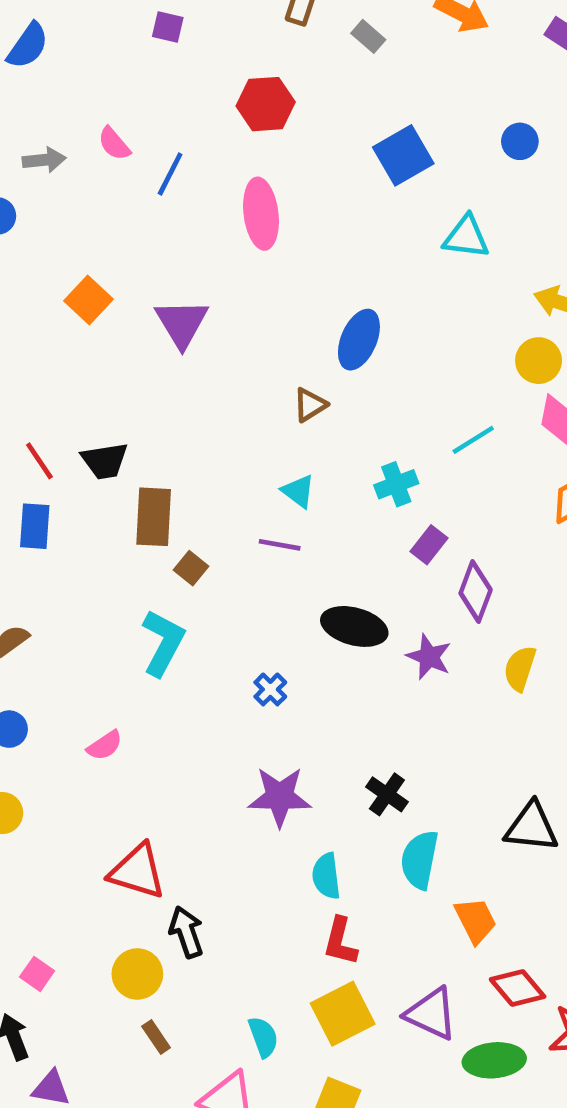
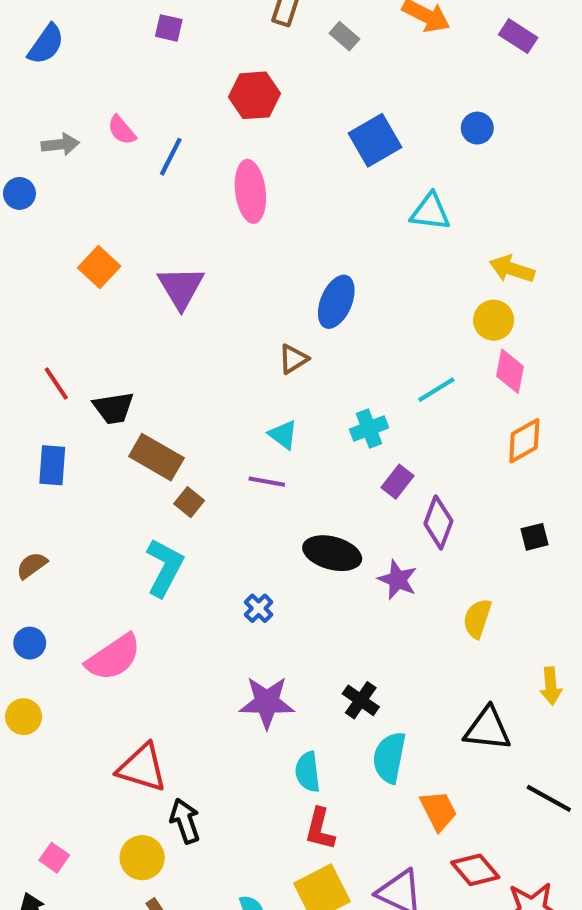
red line: (39, 461) -> (56, 384), moved
brown rectangle: (154, 517) -> (156, 457), turned -63
yellow semicircle: (520, 668) -> (477, 619), moved
pink semicircle: (105, 745) -> (113, 657), size x1.8

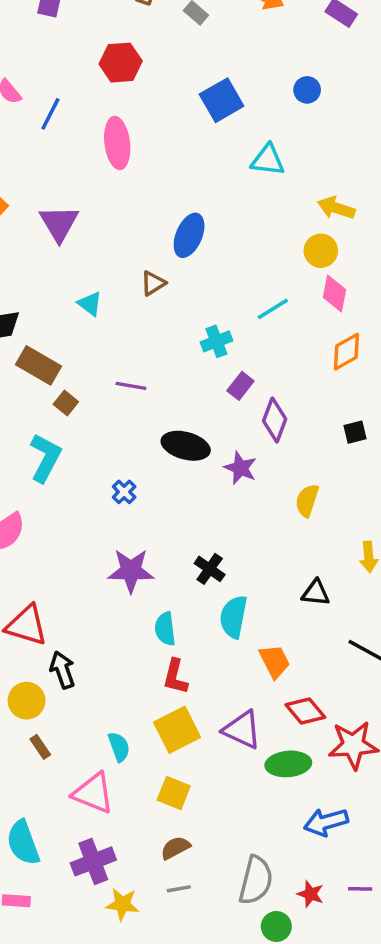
cyan triangle: (283, 435) -> (90, 304), moved
black triangle: (487, 729) -> (316, 593), size x0.7

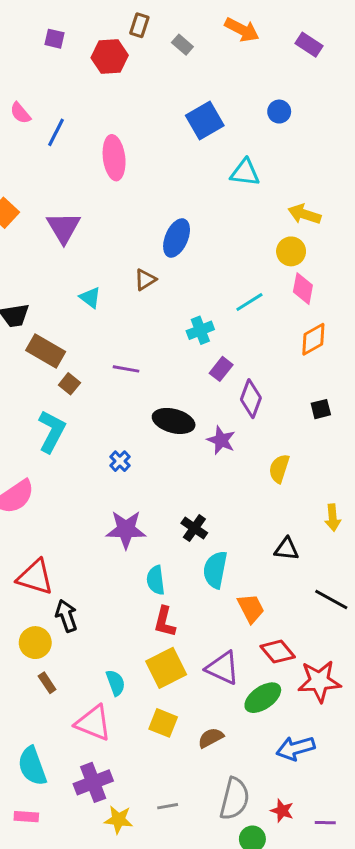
red hexagon: (121, 63) -> (110, 57), moved
green ellipse: (288, 764) -> (263, 698), turned -30
brown semicircle: (175, 848) -> (211, 738), moved
purple line: (360, 889) -> (325, 823), moved

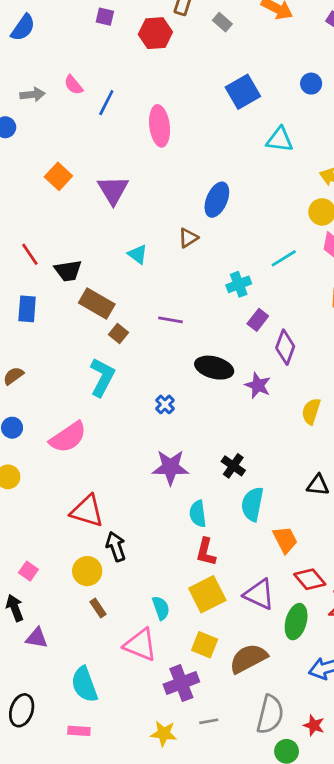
green ellipse: (263, 698) -> (296, 622), turned -40
brown semicircle: (211, 738) -> (248, 658), size x1.6
purple cross: (93, 782) -> (181, 683), moved

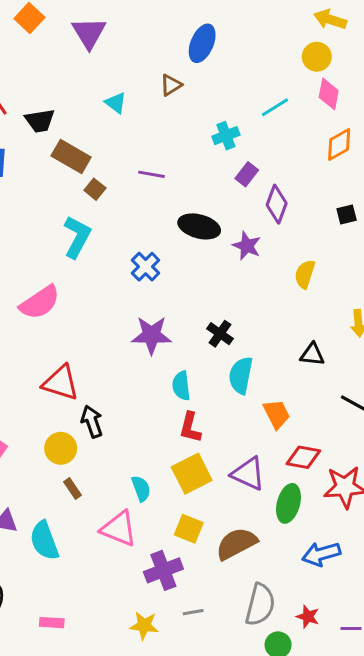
blue cross: (165, 404) -> (146, 267), size x1.4
red diamond: (310, 579) -> (303, 457), turned -40
cyan semicircle: (84, 684) -> (44, 541), moved

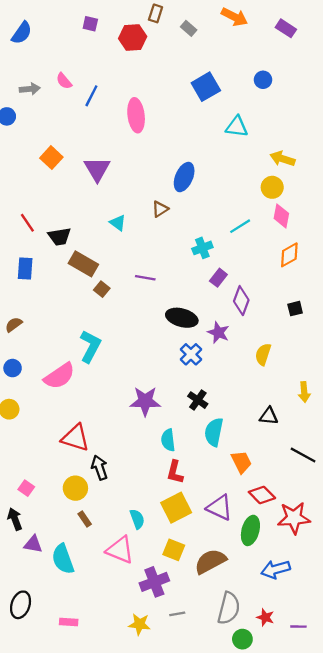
cyan L-shape: (77, 237) -> (90, 346), moved
blue cross: (146, 267) -> (191, 354), moved
red diamond: (303, 457) -> (262, 495), turned 35

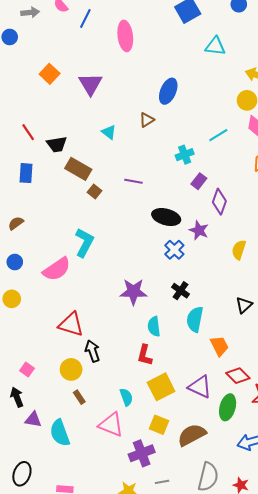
black triangle: (269, 416) -> (244, 305), turned -48
red L-shape: (175, 472) -> (145, 355), moved

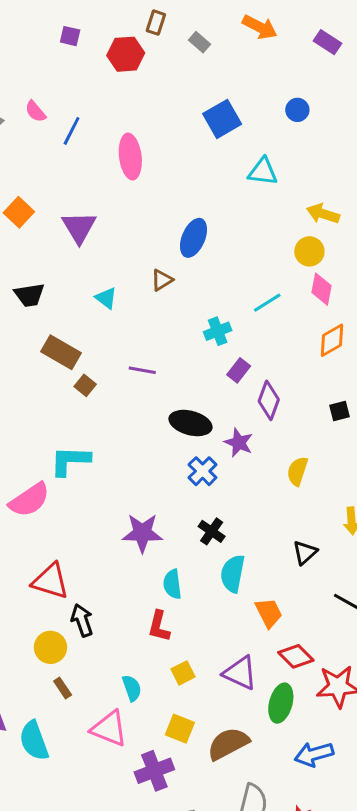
black trapezoid: (57, 144) -> (29, 295), moved
cyan L-shape: (84, 243) -> (70, 461), turned -116
yellow square: (161, 387) -> (183, 673), size x0.6

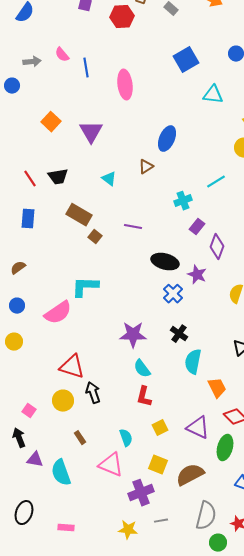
blue line: (72, 131) -> (86, 68), turned -36
cyan semicircle: (172, 584) -> (142, 369), moved, turned -30
yellow circle: (50, 647) -> (63, 401), moved

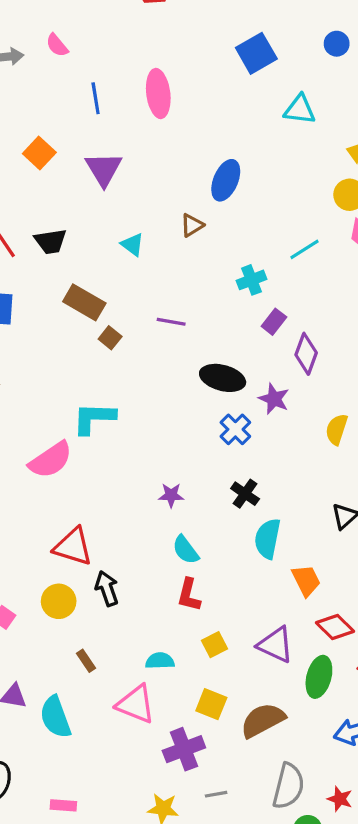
blue line: (86, 68) -> (96, 98), moved
purple star: (133, 335) -> (171, 495), size x0.6
cyan semicircle: (126, 438) -> (160, 661), turned -72

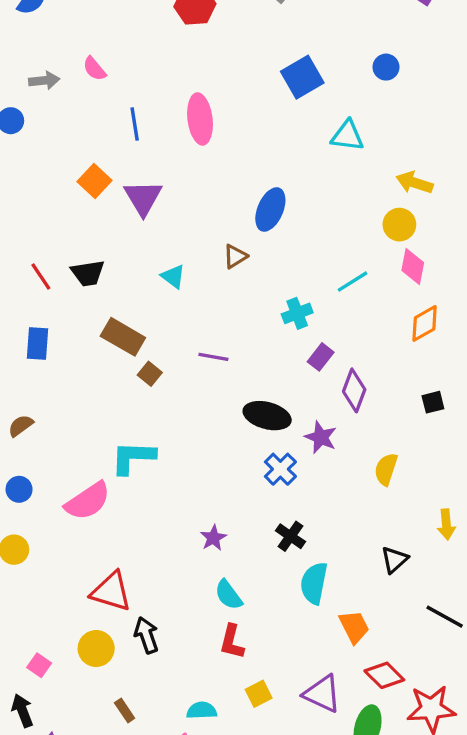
orange square: (39, 153) -> (94, 181), moved
purple star: (171, 495) -> (213, 538), turned -30

